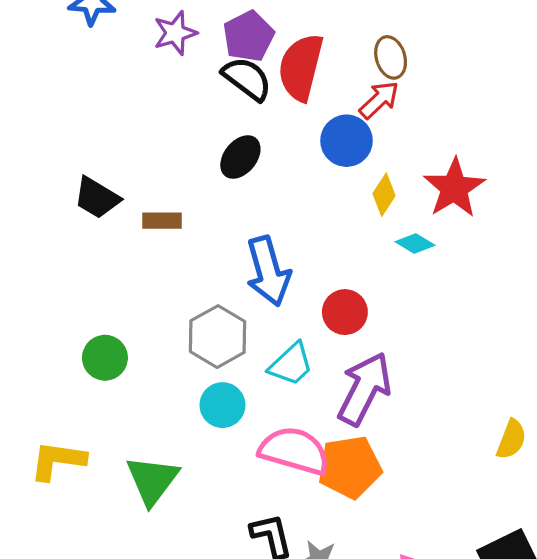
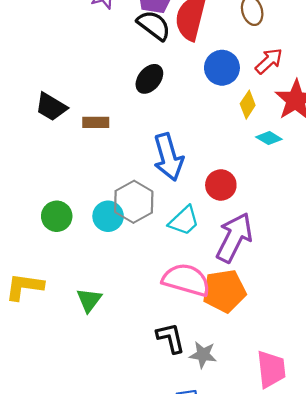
red arrow: (379, 100) -> (269, 61), moved
cyan circle: (222, 405) -> (108, 216), moved
green triangle: (152, 480) -> (89, 300), size x0.7

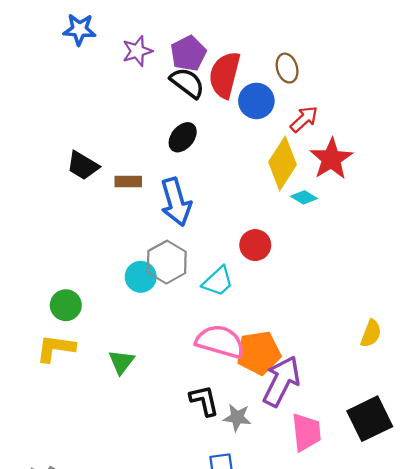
blue circle: (222, 68) -> (256, 101), moved
yellow diamond: (248, 105) -> (282, 163), size x1.8
blue arrow: (168, 157) -> (176, 202), moved
green circle: (57, 216) -> (66, 305), moved
purple arrow: (234, 237) -> (281, 381), moved

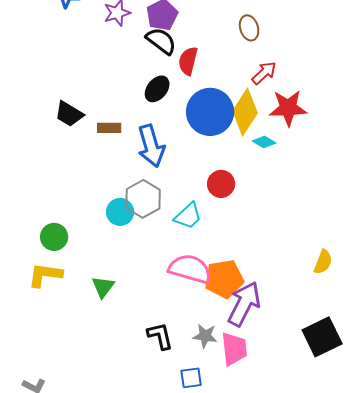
red semicircle: (225, 75) -> (188, 61), moved, size x0.7
blue circle: (256, 101) -> (210, 112), moved, size x1.5
red star: (331, 159) -> (288, 108), turned 30
black L-shape: (204, 400) -> (160, 336), moved
pink trapezoid: (306, 432) -> (234, 349), moved

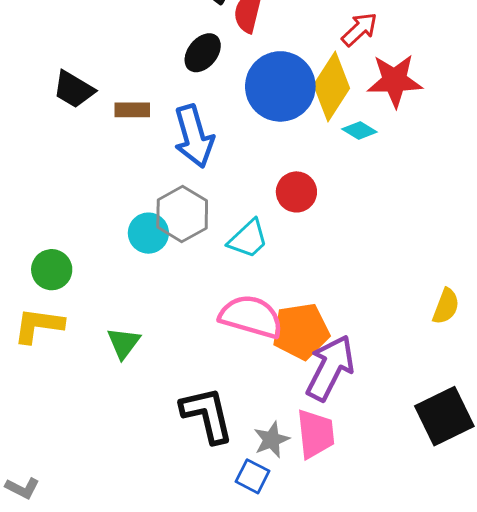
black L-shape: (160, 336) -> (207, 415), size x1.4
gray star: (205, 336) -> (272, 440), moved, turned -30
blue square: (191, 378) -> (252, 476), turned 35

